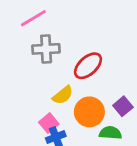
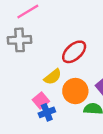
gray cross: (46, 49) -> (19, 40), moved

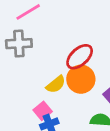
orange circle: (75, 91) -> (81, 79), moved

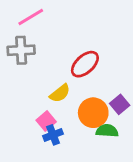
orange circle: (81, 79) -> (93, 113), moved

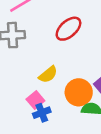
red ellipse: (85, 64) -> (68, 29), moved

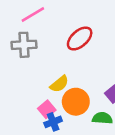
orange circle: (79, 92) -> (76, 102), moved

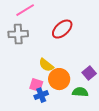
yellow semicircle: (59, 84) -> (46, 65), turned 77
pink square: (47, 109) -> (36, 85), turned -32

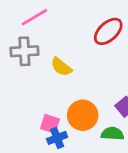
red ellipse: (62, 29) -> (108, 31), moved
yellow semicircle: (46, 65) -> (61, 67), moved

